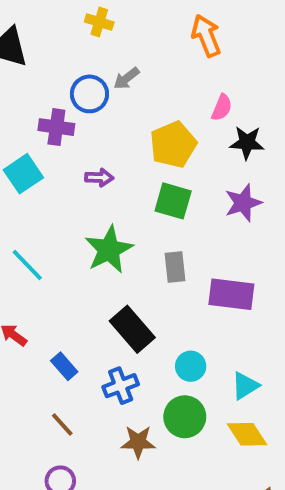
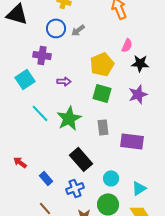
blue circle: (89, 94) -> (56, 28), moved
cyan line: (27, 265) -> (40, 113), moved

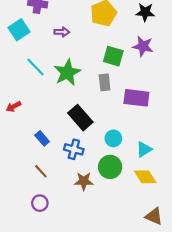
green square: (102, 93) -> (113, 56), moved
purple star: (138, 94) -> (143, 46), turned 30
red arrow: (20, 162) -> (14, 107), moved, turned -64
blue cross: (75, 188) -> (74, 149), turned 36

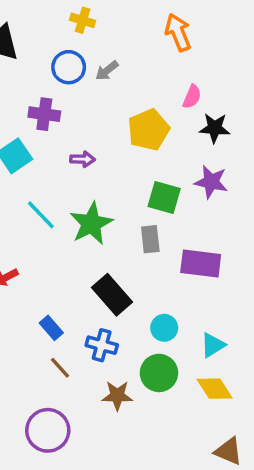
brown line: (41, 171) -> (60, 368), moved
purple circle: (40, 203) -> (48, 430), size x1.6

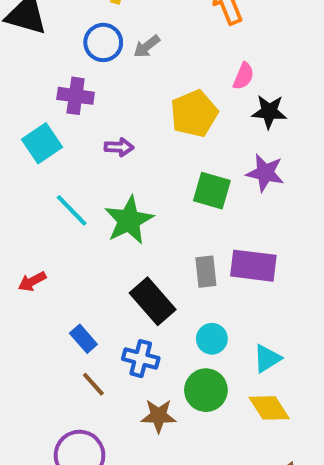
gray rectangle: (150, 239) -> (206, 272), moved

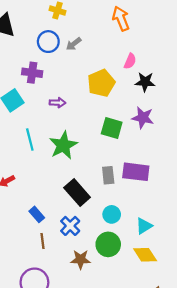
cyan line: (72, 210) -> (30, 140), turned 30
blue cross: (141, 359) -> (70, 226), turned 30
brown line: (93, 384) -> (43, 241), turned 35

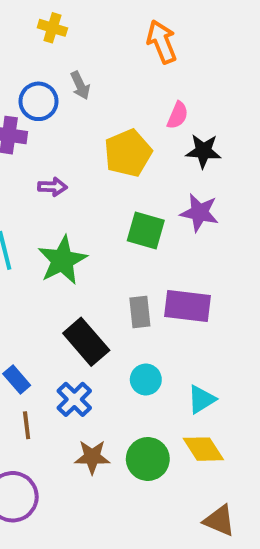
blue circle: (48, 42) -> (39, 101), moved
gray arrow: (74, 44) -> (80, 85), turned -77
green circle: (108, 244) -> (148, 459), moved

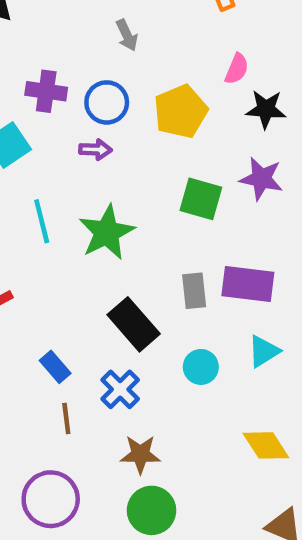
blue circle: (39, 101) -> (107, 102), moved
cyan triangle: (201, 399) -> (264, 351), moved
green circle: (148, 459) -> (152, 510), moved

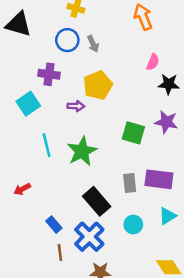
blue circle: (107, 102) -> (67, 40), moved
yellow pentagon: (181, 111) -> (98, 85), moved
blue cross: (120, 389) -> (89, 237), size x1.4

